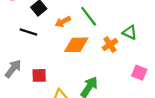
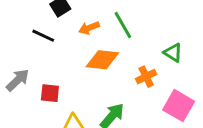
orange cross: (110, 45) -> (146, 77), moved
pink square: (139, 73) -> (179, 106), size x1.5

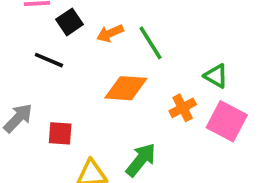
orange arrow: (89, 28) -> (110, 33), moved
pink square: (179, 106) -> (227, 121), moved

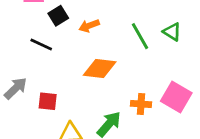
green line: (151, 43) -> (140, 36), moved
green triangle: (216, 76) -> (172, 32), moved
orange cross: (183, 108) -> (141, 104), moved, turned 30

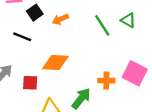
orange diamond: (100, 68) -> (55, 62), moved

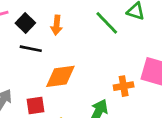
orange arrow: (60, 19) -> (57, 25), turned -49
black line: (22, 37) -> (31, 49), moved

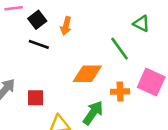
green line: (107, 23) -> (120, 49), moved
orange diamond: (60, 76) -> (87, 74), moved

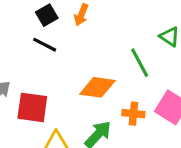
orange arrow: (66, 26) -> (81, 15), moved
red square: (36, 98) -> (32, 107), size x1.5

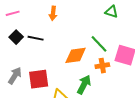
black square: (47, 15) -> (16, 37), moved
green line: (140, 63) -> (99, 44), moved

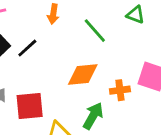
black line: (36, 38) -> (27, 48), turned -56
green line: (99, 44) -> (95, 31), moved

